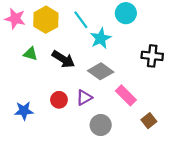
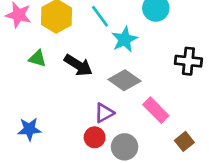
red circle: (59, 100) -> (95, 137), moved

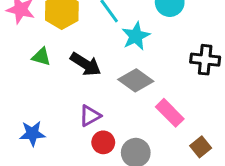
purple triangle: (104, 113) -> (90, 116), moved

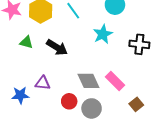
cyan star: (136, 36) -> (103, 34), moved
gray diamond: (136, 80) -> (88, 81), moved, turned 30
purple triangle: (90, 116) -> (43, 83), moved, turned 35

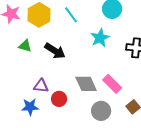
blue star: (20, 95) -> (30, 107), moved
red circle: (69, 101) -> (59, 99), moved
gray circle: (92, 108) -> (101, 111), moved

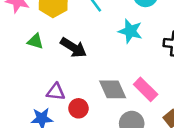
cyan star: (100, 38) -> (130, 31), turned -30

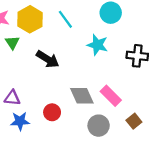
green triangle: (35, 41) -> (12, 43), moved, turned 40
purple triangle: (56, 92) -> (12, 98), moved

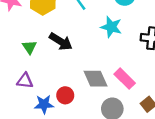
green triangle: (12, 43) -> (29, 47), moved
blue star: (20, 121) -> (44, 104), moved

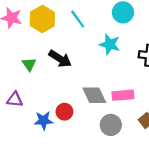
pink rectangle: (125, 79) -> (123, 95), turned -50
purple triangle: (25, 81) -> (15, 100), moved

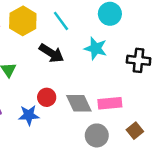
black arrow: (60, 59) -> (51, 53), moved
red circle: (64, 112) -> (47, 97), moved
blue star: (43, 121) -> (29, 115), moved

